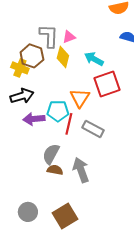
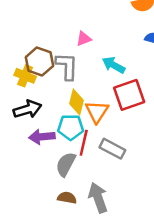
gray L-shape: (49, 36) -> (67, 66), moved
yellow diamond: (63, 57) -> (77, 102), moved
gray semicircle: (51, 154) -> (66, 164), moved

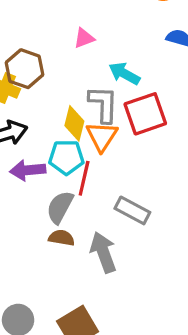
gray L-shape: (67, 66) -> (103, 104), moved
gray rectangle: (112, 149) -> (132, 210), moved
brown semicircle: (67, 198) -> (62, 238), moved

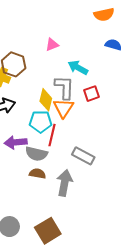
red square: (145, 114) -> (92, 94), size x0.6
purple arrow: (28, 170) -> (16, 142), moved
gray semicircle: (60, 207) -> (36, 154), turned -105
gray arrow: (103, 252) -> (64, 183), turned 30

